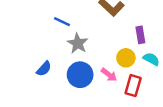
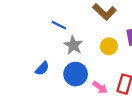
yellow circle: (126, 58) -> (109, 46), moved
pink arrow: (109, 75) -> (100, 87), moved

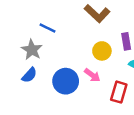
gray star: (73, 45) -> (32, 50), moved
pink arrow: (100, 87) -> (92, 75), moved

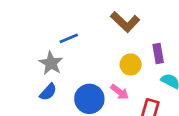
blue line: (48, 28) -> (69, 38), turned -49

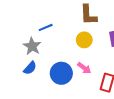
brown L-shape: (125, 22) -> (88, 15), turned 45
yellow circle: (131, 64) -> (84, 40), moved

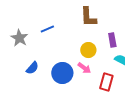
yellow circle: (84, 40) -> (88, 50), moved
gray star: (32, 46) -> (19, 38), moved

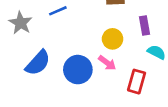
blue semicircle: (32, 68) -> (38, 63), size x1.5

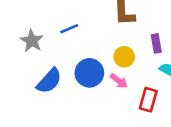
blue circle: (78, 70) -> (89, 73), moved

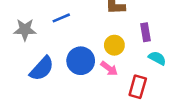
gray star: (32, 41) -> (25, 30), turned -30

